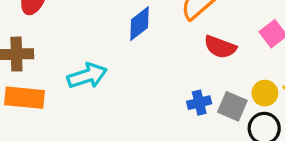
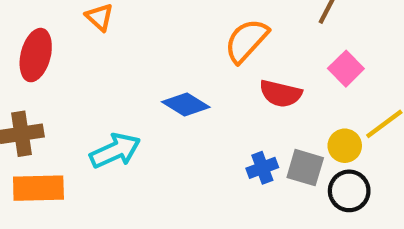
blue diamond: (140, 24) -> (186, 104), moved, turned 76

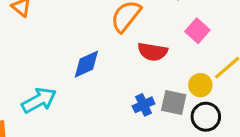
blue diamond: (186, 104) -> (86, 64), turned -52

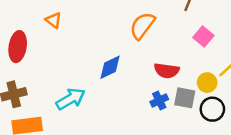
red semicircle: (153, 52) -> (167, 71), moved

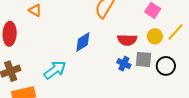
yellow circle: (207, 83) -> (155, 36), moved
blue cross: (159, 101) -> (124, 64), turned -32

